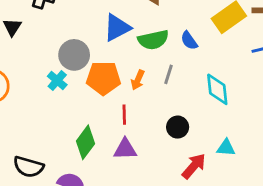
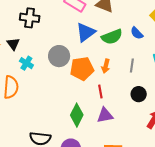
gray line: (168, 74) -> (132, 66), moved
cyan cross: (57, 81) -> (26, 63), moved

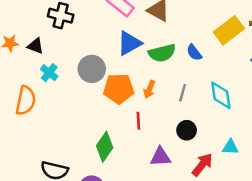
black triangle: (13, 44) -> (36, 46), turned -40
purple triangle: (105, 115) -> (160, 157), moved

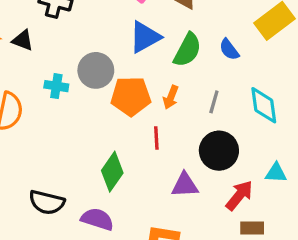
green semicircle: (162, 53) -> (187, 50), turned -48
cyan cross: (49, 73) -> (56, 86), moved, turned -30
black circle: (187, 130) -> (219, 151), size x1.5

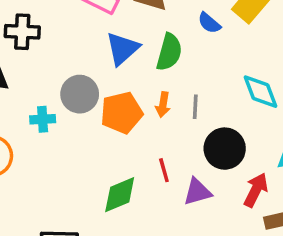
blue semicircle: (229, 49) -> (209, 23), moved
gray line: (214, 102) -> (195, 107), moved
red line: (156, 138) -> (164, 170), moved
green diamond: (112, 172) -> (120, 195), turned 45

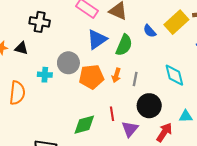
purple triangle: (197, 192) -> (130, 129), turned -42

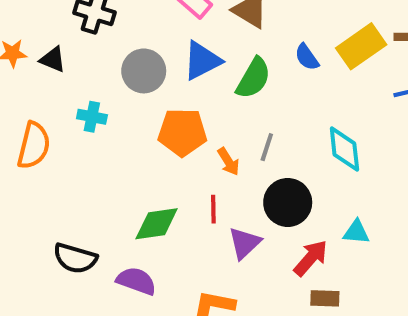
gray circle: (68, 63) -> (144, 71), moved
orange arrow: (116, 75) -> (228, 162), moved, turned -56

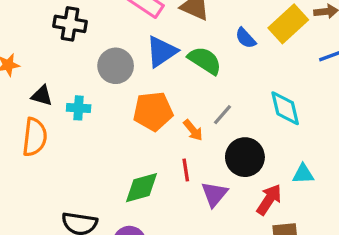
black triangle: (53, 59) -> (42, 96), moved
green semicircle: (253, 78) -> (205, 60), turned -80
gray line: (267, 147) -> (222, 115), turned 30

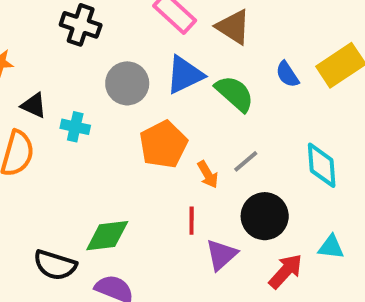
orange pentagon: (153, 111) -> (163, 144), turned -30
green diamond: (142, 188) -> (107, 236), moved

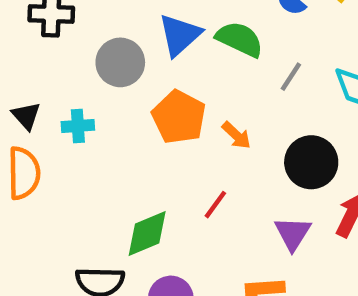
black triangle: (34, 105) -> (26, 116), turned 40
gray line: (246, 161) -> (291, 77), moved
red line: (192, 221) -> (215, 205), moved, turned 52
purple triangle: (221, 255) -> (293, 233), moved

